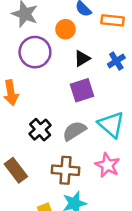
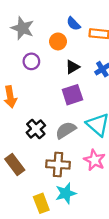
purple circle: (35, 52) -> (31, 61), size x0.6

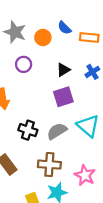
orange circle: (58, 41) -> (43, 37), moved
black cross: (36, 129) -> (28, 130), turned -30
pink star: (95, 160) -> (85, 175), moved

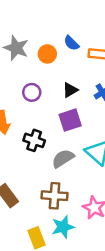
purple circle: (24, 64) -> (32, 92), moved
black cross: (28, 130) -> (34, 140), moved

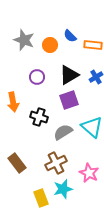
black triangle: (70, 90) -> (69, 75), size x1.5
brown cross: (55, 196) -> (56, 163), turned -30

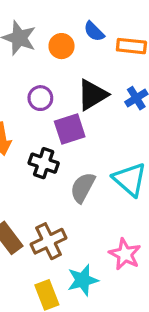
purple square: (69, 100) -> (70, 129), moved
gray semicircle: (63, 132) -> (83, 188), turned -30
brown cross: (56, 163) -> (49, 241), moved

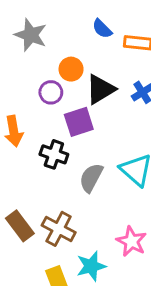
orange circle: (62, 46) -> (71, 69), moved
brown cross: (49, 241) -> (59, 229), turned -36

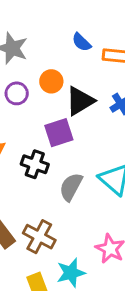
purple circle: (51, 92) -> (17, 93), moved

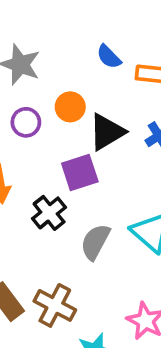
black cross: (35, 164) -> (49, 213), turned 32

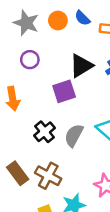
orange circle: (70, 107) -> (58, 20), moved
black cross: (49, 213) -> (44, 132), moved

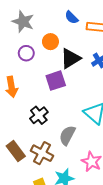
orange circle: (58, 20) -> (50, 42), moved
gray semicircle: (74, 135) -> (67, 135), moved

